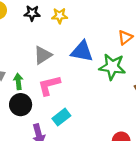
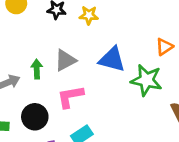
green arrow: (18, 82) -> (37, 69), moved

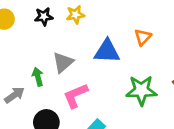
orange triangle: (164, 47) -> (143, 37), moved
green star: (146, 80) -> (141, 90), moved

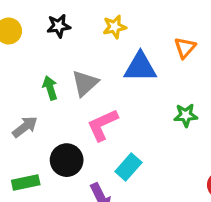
yellow star: (75, 15) -> (115, 27), moved
green arrow: (38, 77) -> (50, 88), moved
green star: (141, 90) -> (186, 115), size x0.6

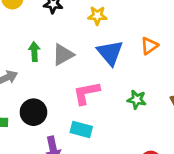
blue triangle: (140, 67) -> (110, 53), turned 36
pink L-shape: (102, 125) -> (86, 93), moved
cyan rectangle: (128, 167) -> (81, 130), turned 50

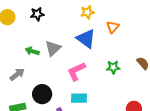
yellow star: (97, 16) -> (87, 12), moved
green arrow: (34, 52) -> (32, 51), turned -56

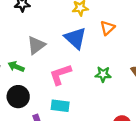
green arrow: (32, 51) -> (16, 67), moved

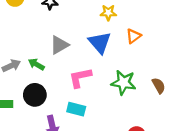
green star: (103, 74) -> (123, 83), size x1.5

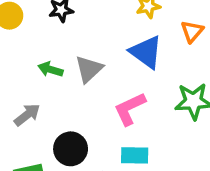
green arrow: (36, 64) -> (50, 69), moved

